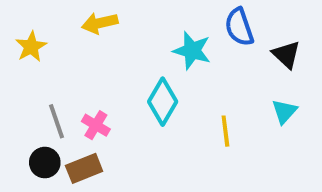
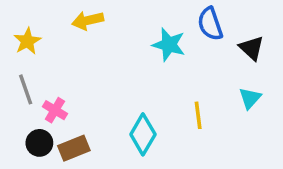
cyan diamond: (163, 102) -> (143, 134), moved
gray line: (57, 121) -> (26, 89), moved
pink cross: (96, 125) -> (55, 110), moved

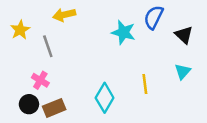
blue semicircle: (210, 24) -> (154, 17), turned 45
gray line: (26, 89) -> (48, 46), moved

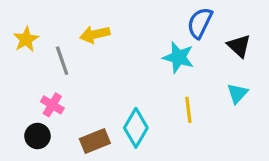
yellow arrow: (64, 15) -> (95, 34), moved
cyan star: (123, 32) -> (178, 57), moved
brown rectangle: (54, 108) -> (95, 141), moved

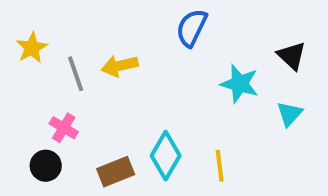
blue semicircle: (200, 23) -> (192, 28), moved
yellow arrow: (95, 34) -> (120, 66), moved
cyan star: (178, 57) -> (240, 84), moved
yellow line: (188, 110) -> (220, 166), moved

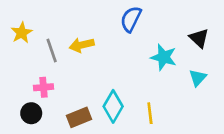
pink cross: (64, 128) -> (44, 87), turned -36

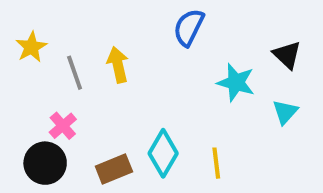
yellow arrow: (82, 45) -> (118, 65), turned 90
pink cross: (44, 87) -> (63, 126), turned -36
black circle: (31, 113) -> (45, 163), size x1.4

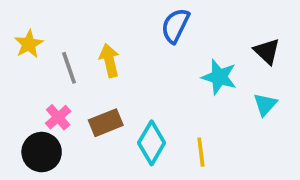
brown rectangle: (114, 169) -> (106, 123), moved

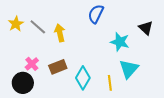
gray line: (69, 68) -> (38, 27), moved, turned -30
cyan triangle: (265, 104) -> (129, 69), moved, size x1.5

